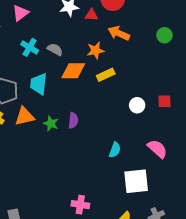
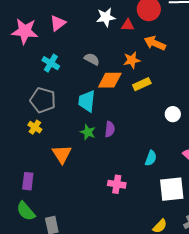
cyan cross: (30, 47) -> (51, 63), moved
cyan trapezoid: (39, 84) -> (87, 101), moved
orange triangle: (24, 116) -> (62, 154), moved, turned -50
pink cross: (80, 205) -> (117, 184), moved

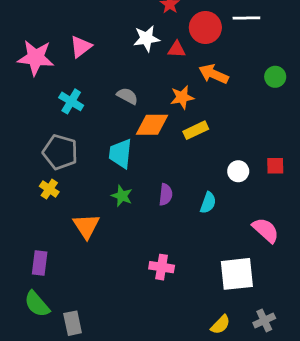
purple semicircle: (110, 129) -> (166, 195), moved
cyan semicircle: (151, 158) -> (208, 203), moved

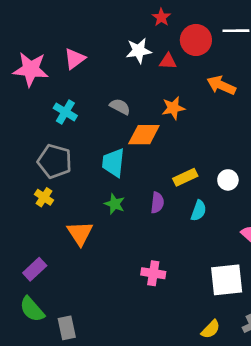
orange arrow: (214, 74) -> (221, 85), moved
yellow rectangle: (196, 130) -> (185, 177), moved
purple rectangle: (40, 263) -> (35, 269), turned 40

